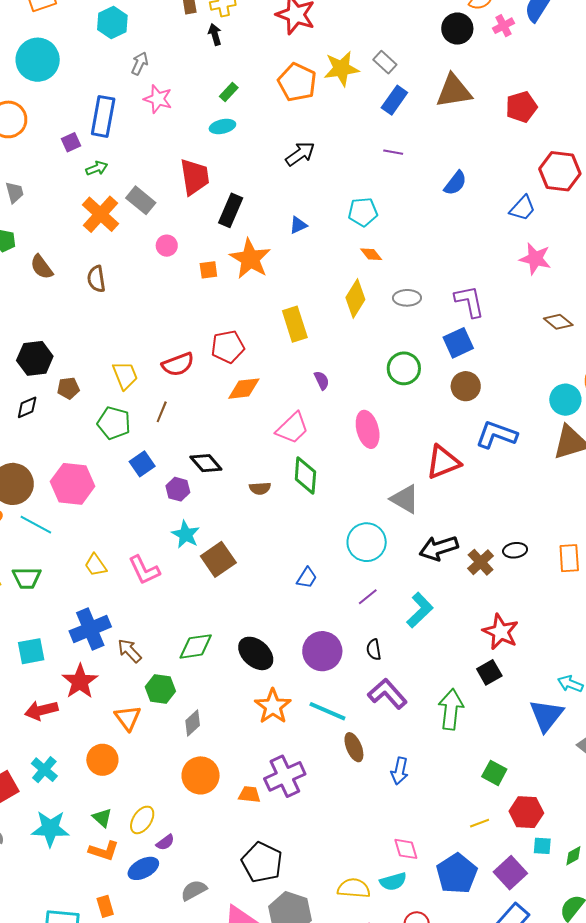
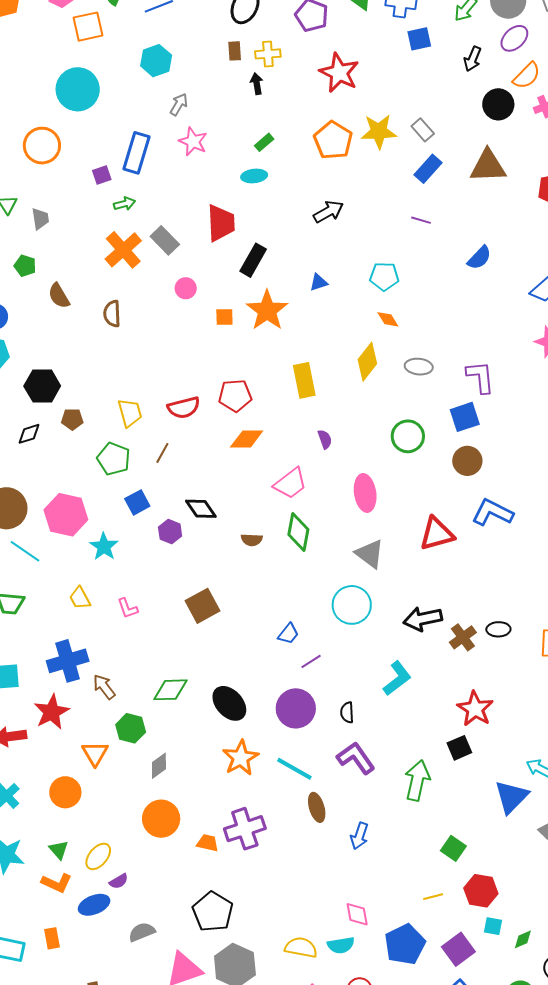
gray triangle: (405, 499) -> (370, 554), moved
cyan star: (186, 535) -> (104, 547), moved
pink L-shape: (144, 570) -> (128, 608), size x0.7
purple line: (368, 597) -> (311, 661), moved

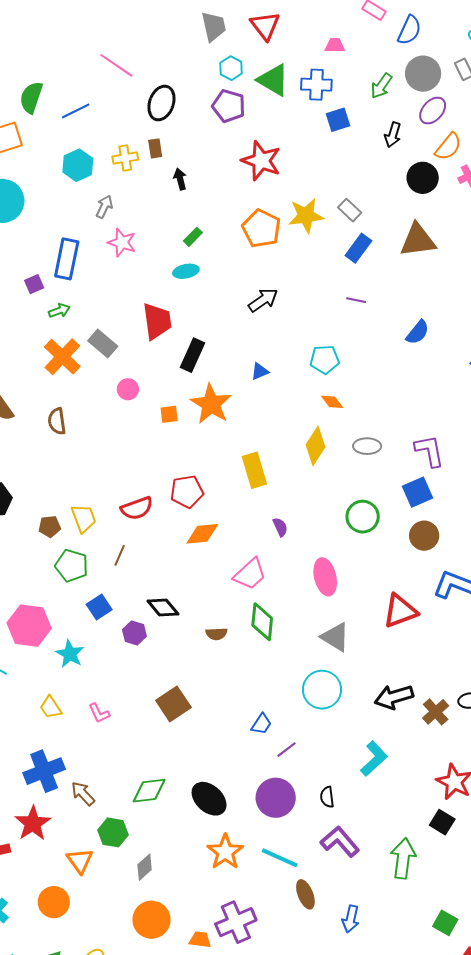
yellow cross: (268, 54) -> (125, 158), moved
brown pentagon: (72, 419) -> (50, 527), moved
black square: (459, 748) -> (442, 822), turned -30

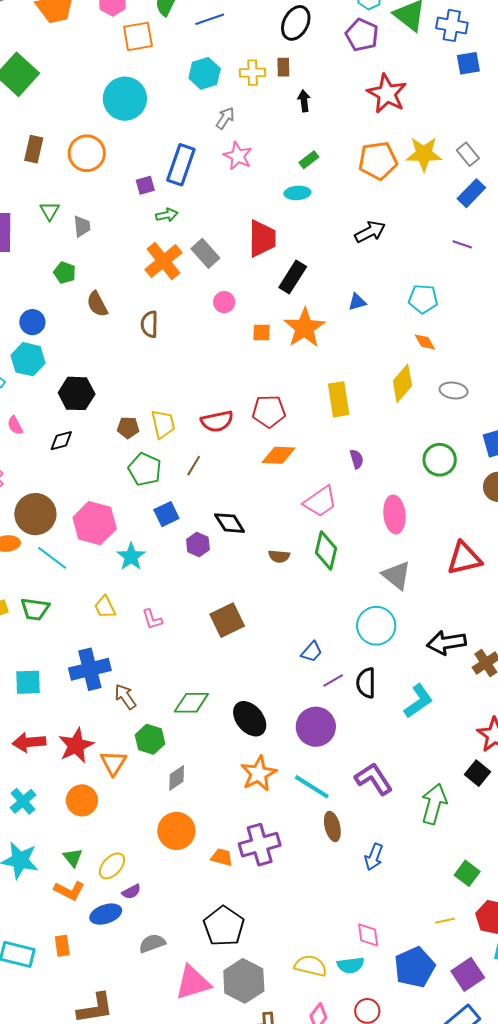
orange pentagon: (261, 228) -> (378, 161), turned 30
black semicircle: (327, 797) -> (366, 683), moved, size x1.4
red star: (33, 823) -> (76, 745), moved

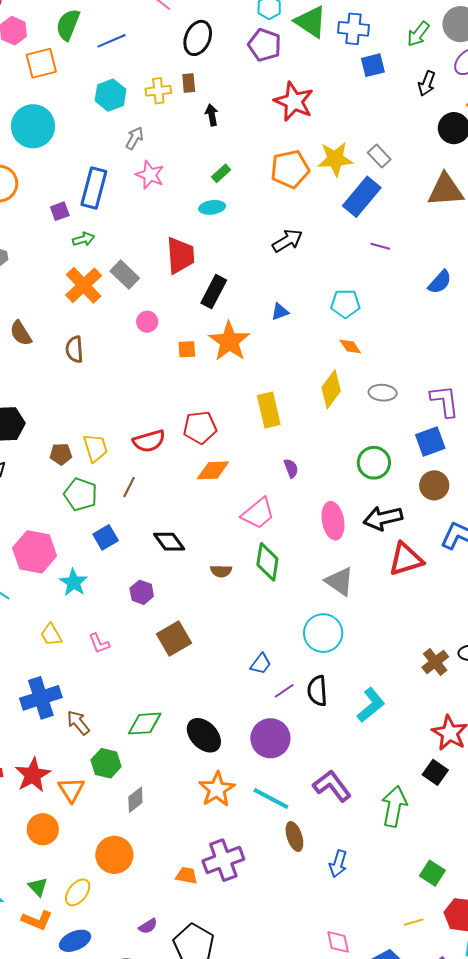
blue rectangle: (471, 193) -> (362, 197), moved, size x1.4
purple hexagon: (198, 545) -> (142, 592), moved
black arrow: (446, 643) -> (383, 518), moved
orange circle: (176, 831) -> (114, 855), moved
purple semicircle: (131, 892) -> (148, 926), moved

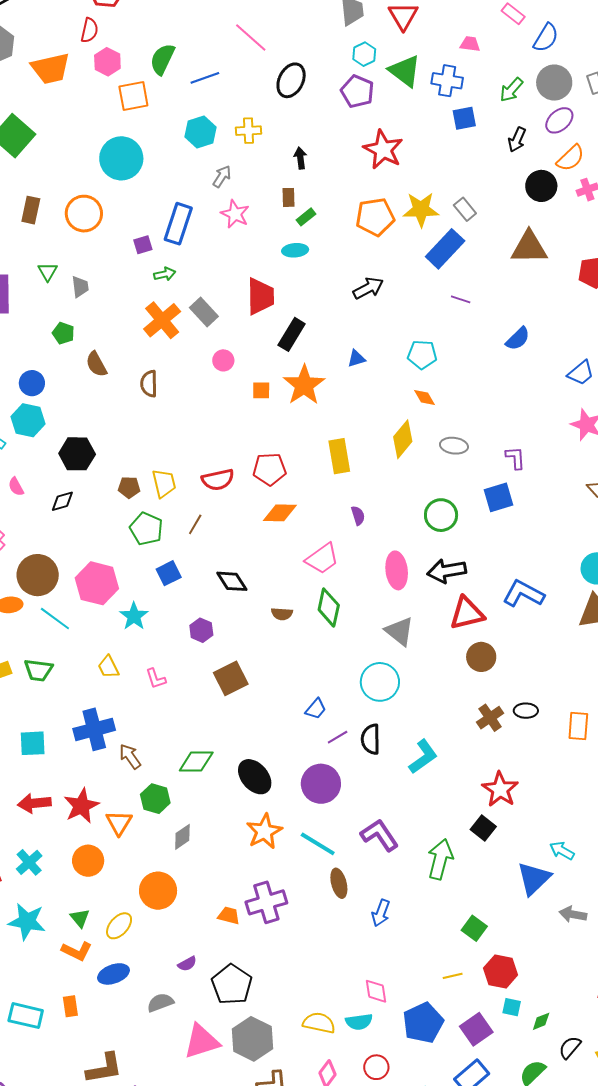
brown rectangle: (189, 83) -> (289, 197), moved
purple L-shape: (445, 401) -> (515, 458), size x0.7
brown circle: (434, 485) -> (481, 657), moved

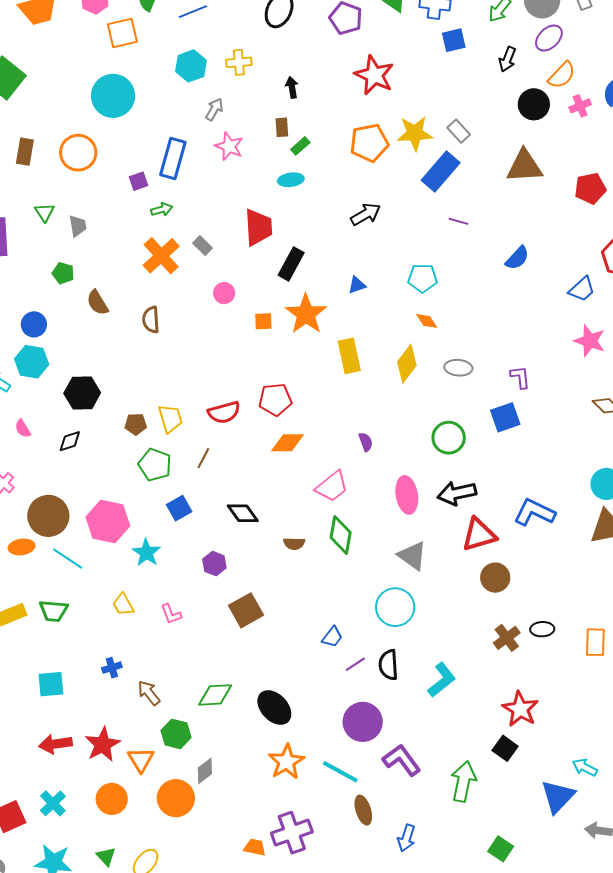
gray rectangle: (204, 312) -> (203, 246), size x0.7
yellow rectangle: (339, 456) -> (349, 356), moved
blue cross: (94, 729) -> (112, 668), size x0.5
purple circle: (321, 784) -> (363, 722), moved
orange circle: (158, 891) -> (176, 798), moved

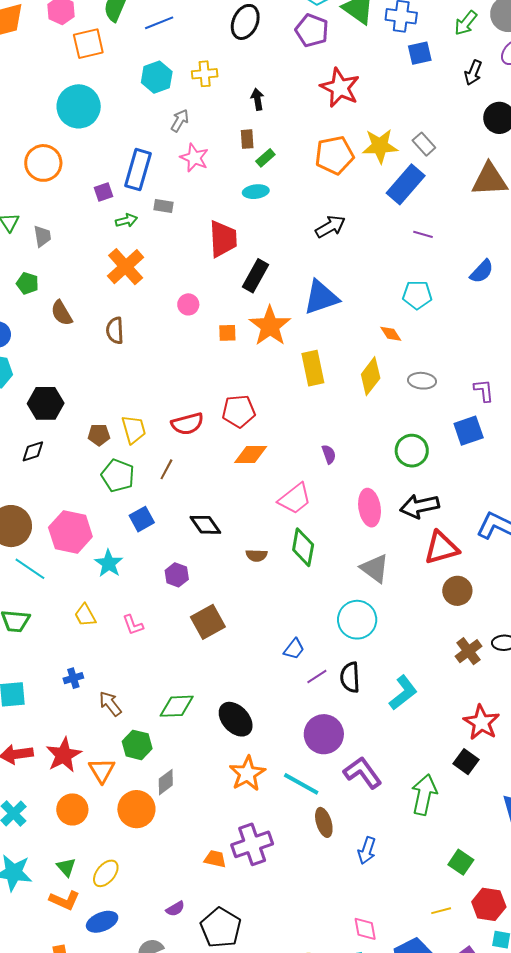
gray rectangle: (203, 246) -> (164, 206), moved, turned -36
cyan pentagon: (423, 278) -> (417, 295), moved
blue triangle: (357, 285) -> (321, 297), size x2.0

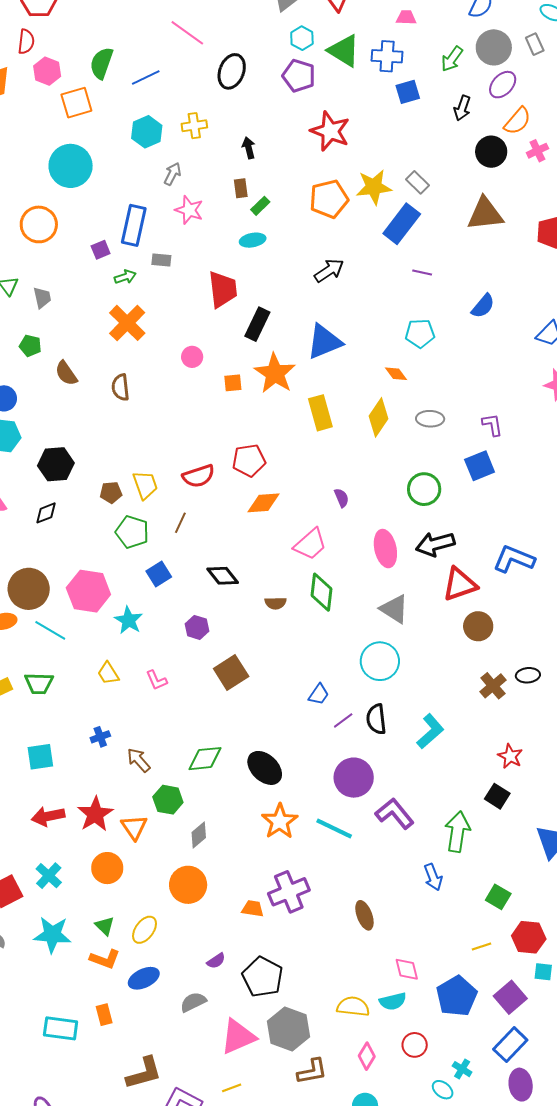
red star: (481, 722) -> (510, 756), size x0.7
orange circle: (136, 809) -> (188, 885), moved
brown ellipse: (324, 822) -> (364, 915), moved
blue arrow: (367, 851) -> (433, 877), moved, turned -36

